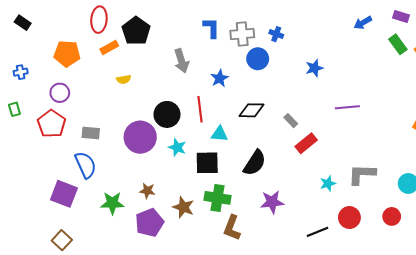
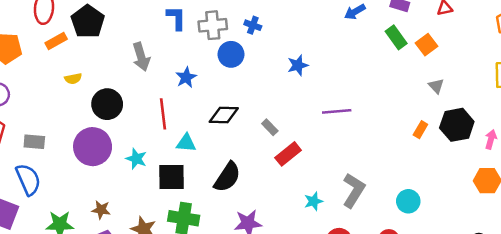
black circle: (167, 114) -> (107, 104), moved
gray L-shape: (362, 174) -> (354, 190), turned 120

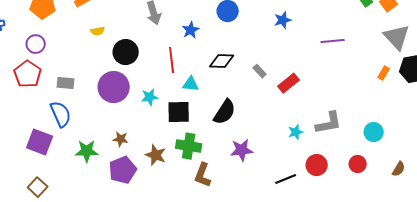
gray triangle: (436, 86) -> (397, 37), size x2.0
purple line: (337, 111) -> (333, 41), moved
red rectangle: (288, 154) -> (289, 83), moved
cyan star: (136, 159) -> (150, 97), turned -30
gray L-shape: (354, 190) -> (329, 123), turned 48

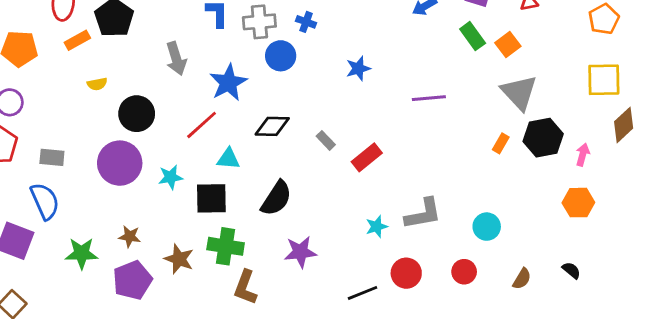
blue star: (191, 30) -> (228, 83), size x1.5
red line: (172, 60) -> (202, 125), turned 55

